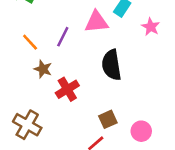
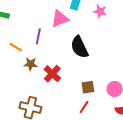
brown square: (108, 119) -> (88, 87), turned 32

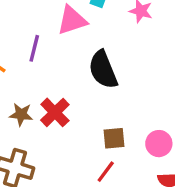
brown star: (31, 64) -> (21, 114), moved

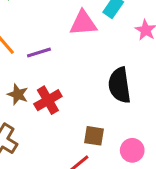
purple line: (34, 48) -> (39, 53), moved, turned 45
black semicircle: (103, 70) -> (119, 85), moved

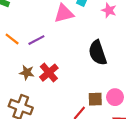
brown square: (94, 136) -> (95, 99), moved

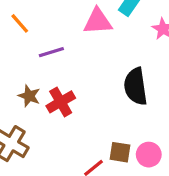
orange line: (12, 39) -> (20, 23), moved

